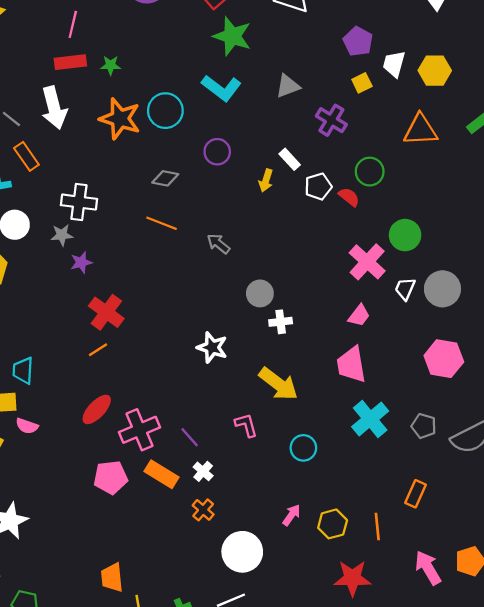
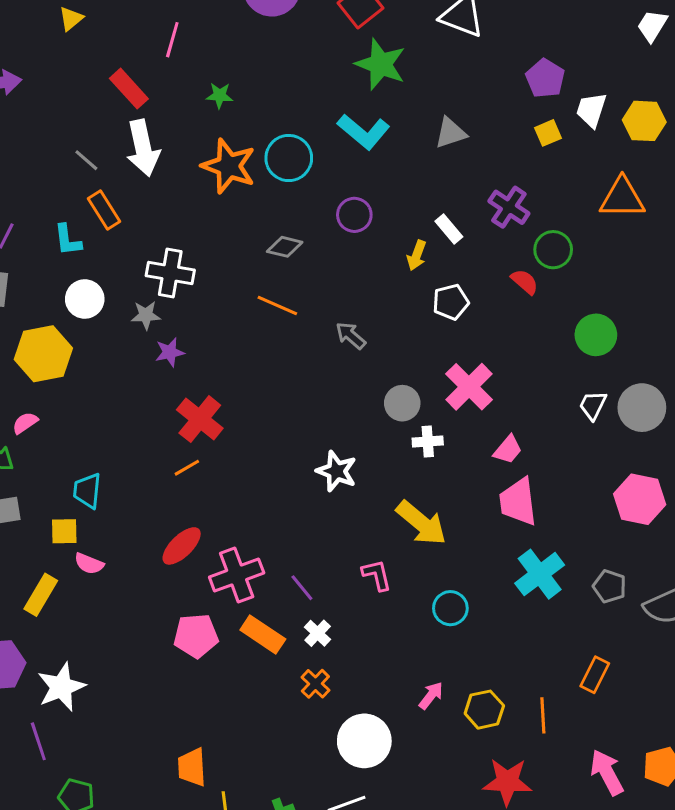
red rectangle: (70, 62) -> (129, 89), moved, turned 52
purple cross: (331, 120) -> (509, 207), moved
white pentagon: (318, 186) -> (451, 302), moved
pink cross: (367, 262) -> (469, 387), moved
pink trapezoid: (359, 316) -> (508, 450), moved

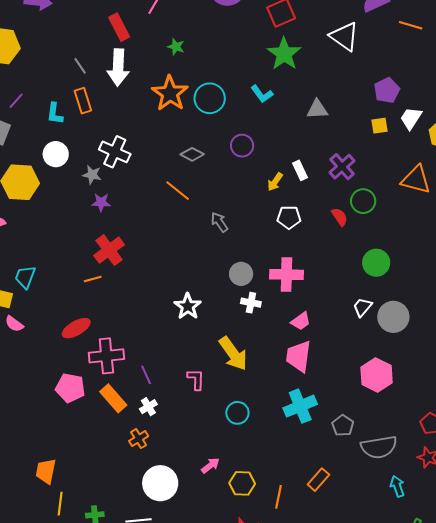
cyan L-shape: (364, 132) -> (262, 94), size x0.7
pink cross: (469, 387) -> (286, 275), turned 32

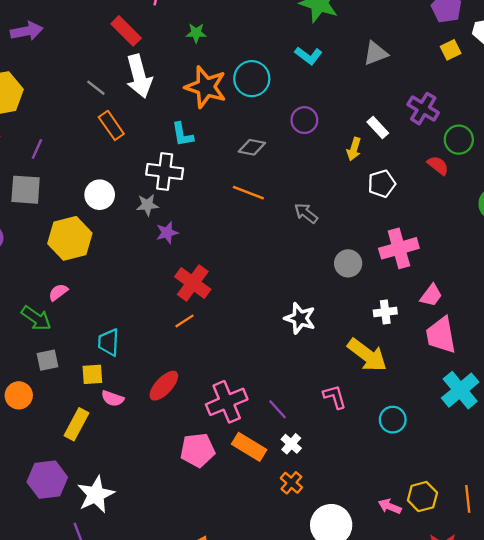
cyan L-shape: (55, 114) -> (182, 134), moved
white cross: (251, 303) -> (385, 312), moved
red ellipse: (76, 328) -> (164, 386), moved
pink arrow: (210, 465) -> (390, 506), moved, turned -102

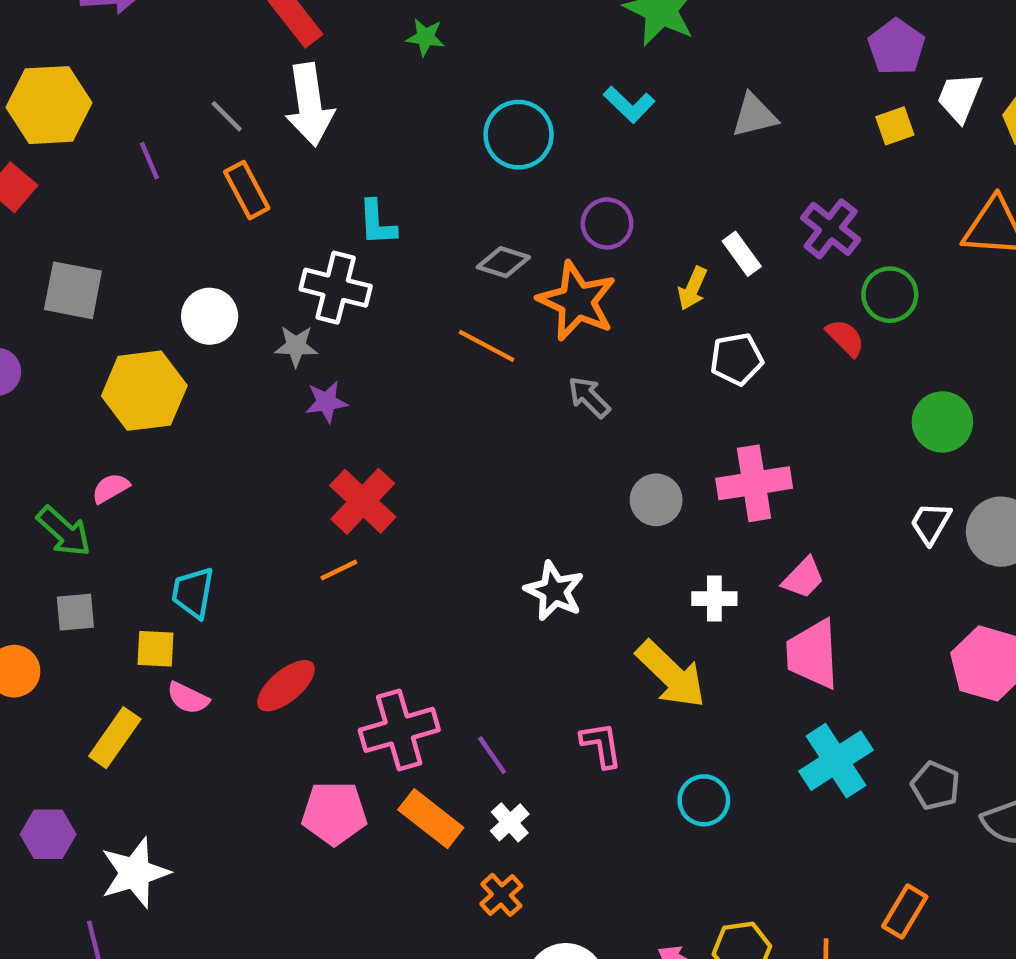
orange star: (206, 87) -> (577, 301), moved
purple line: (37, 149) -> (149, 161), moved, turned -54
purple hexagon: (47, 480) -> (48, 834), size x0.7

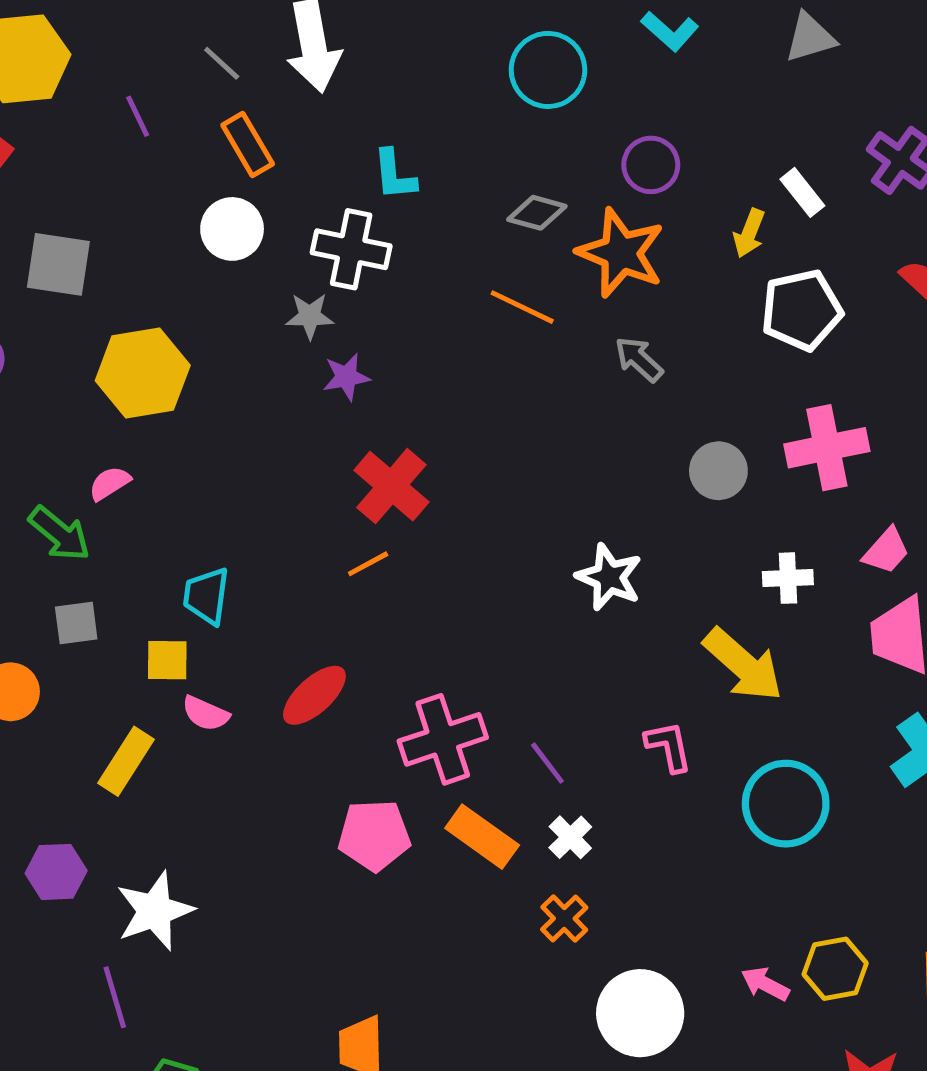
white circle: (210, 316) -> (232, 229), moved
white pentagon: (737, 359) -> (802, 310), size x1.4
cyan circle: (704, 800) -> (786, 804), size x1.5

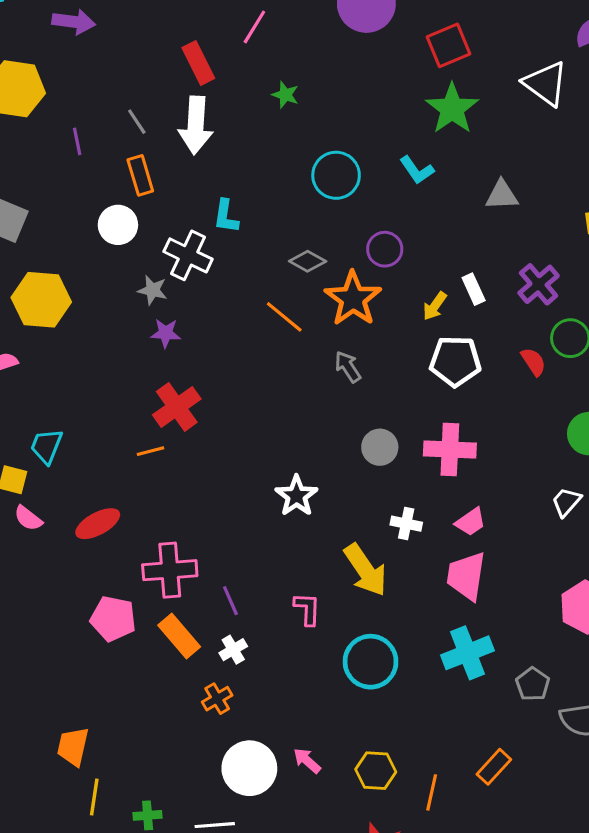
pink arrow: (765, 984) -> (307, 761), moved

